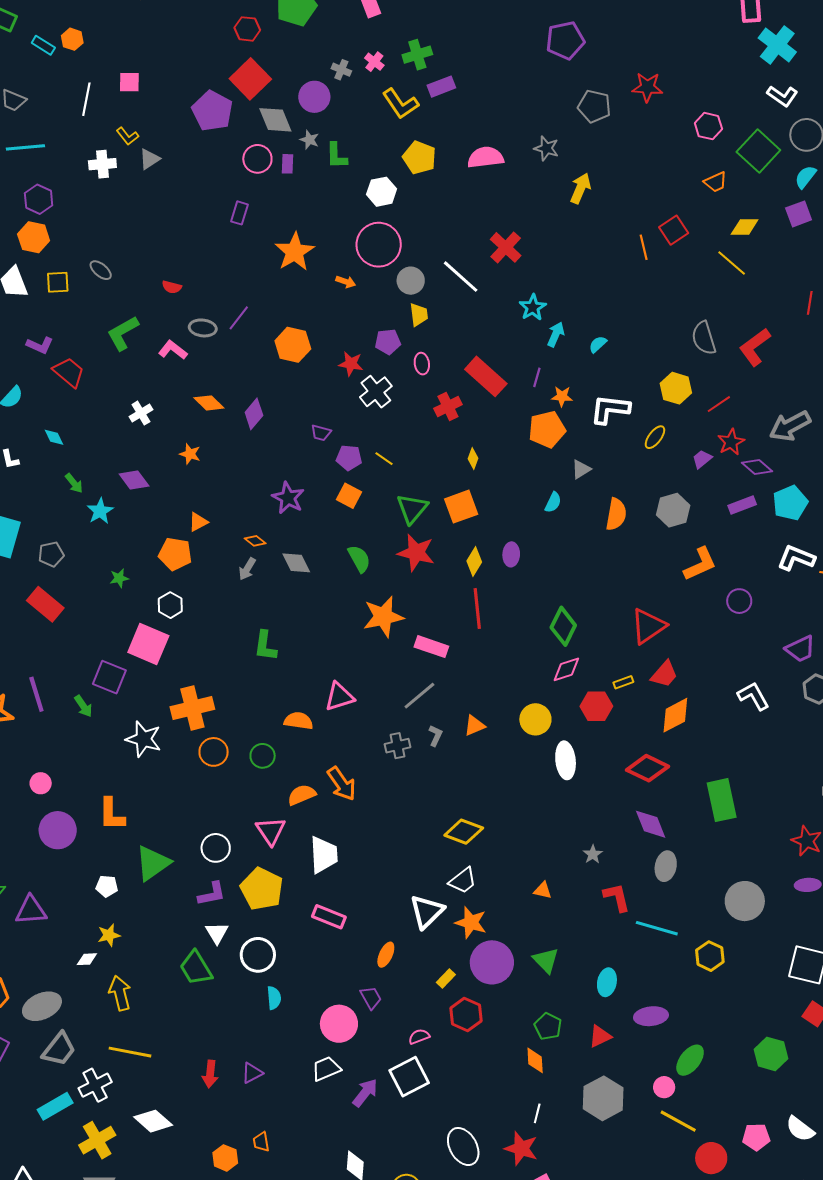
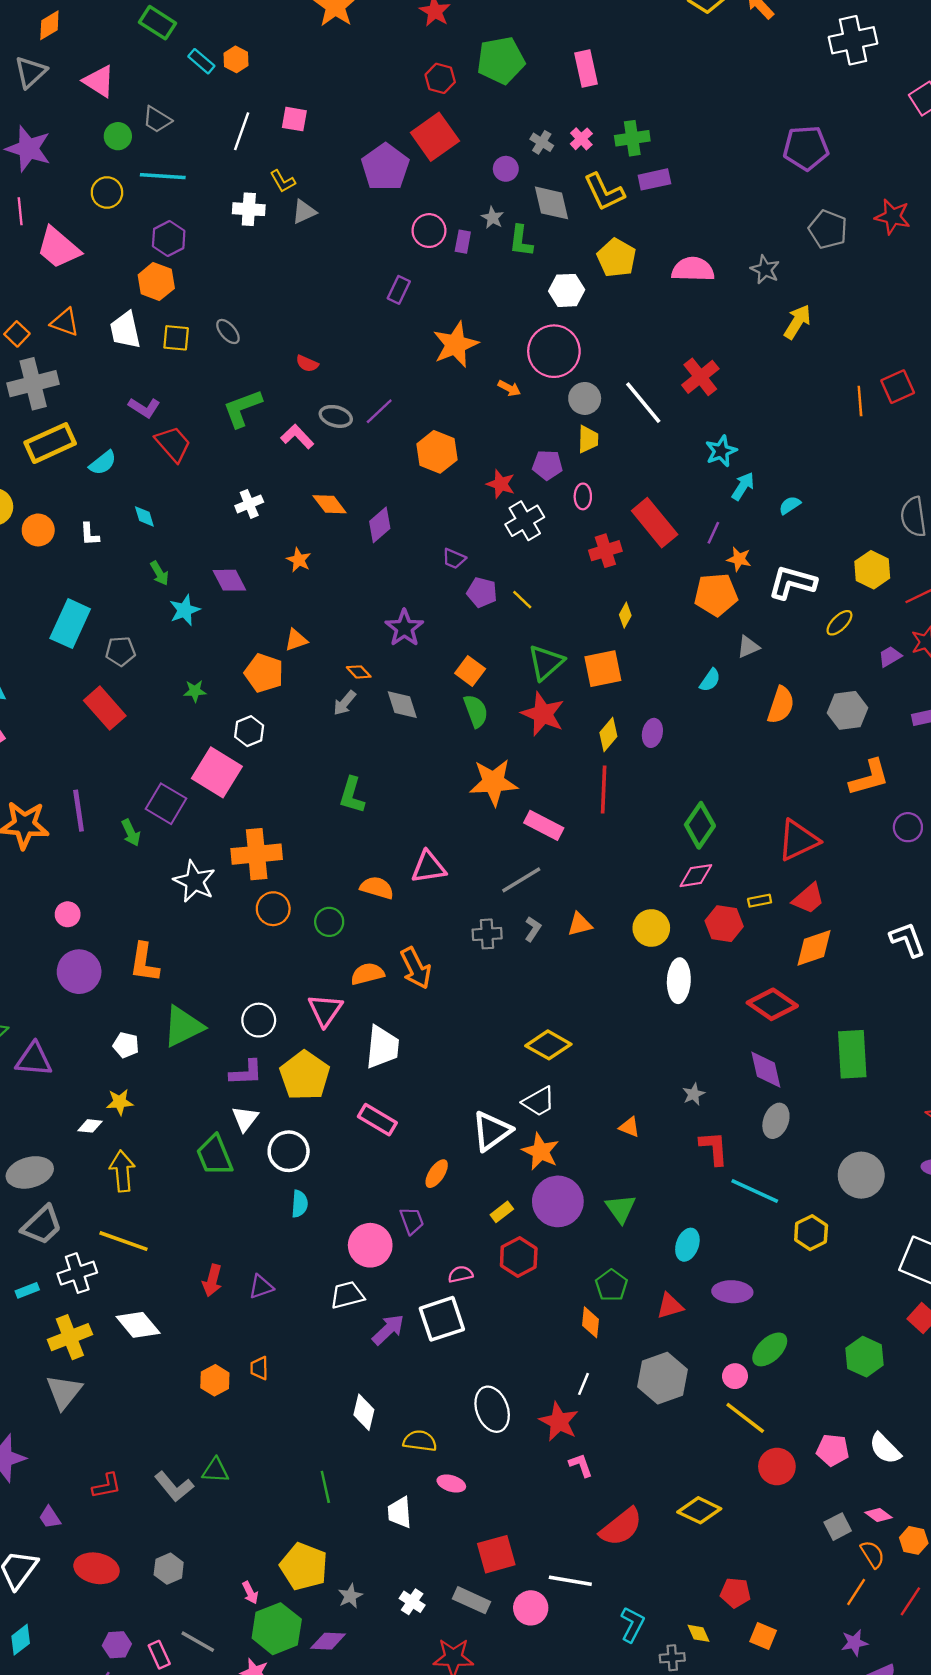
purple circle: (314, 97) -> (506, 169), size x0.7
gray diamond: (275, 120) -> (551, 203), moved
orange square: (349, 496) -> (470, 671), moved
cyan rectangle: (55, 1106) -> (27, 1290), size x0.6

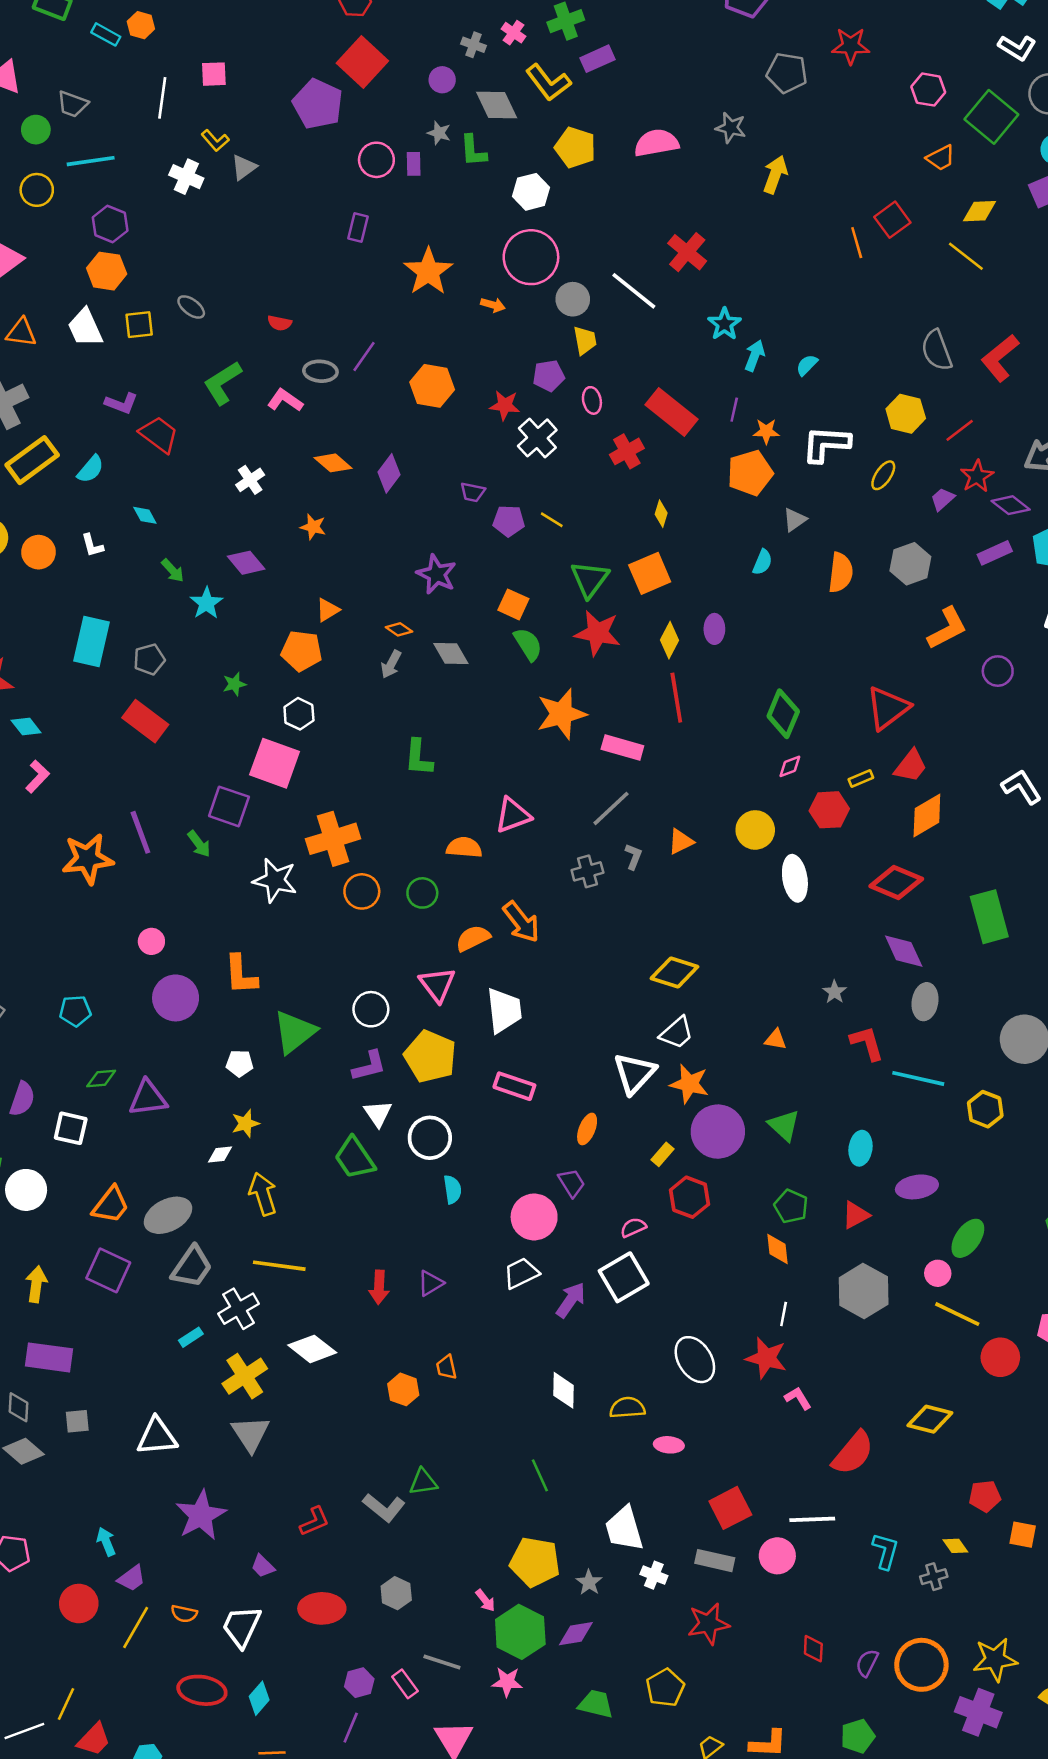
white cross: (249, 209) -> (186, 177), turned 32
pink diamond: (696, 876) -> (790, 766), size x0.7
white trapezoid: (400, 1512) -> (624, 1529), moved, size x1.4

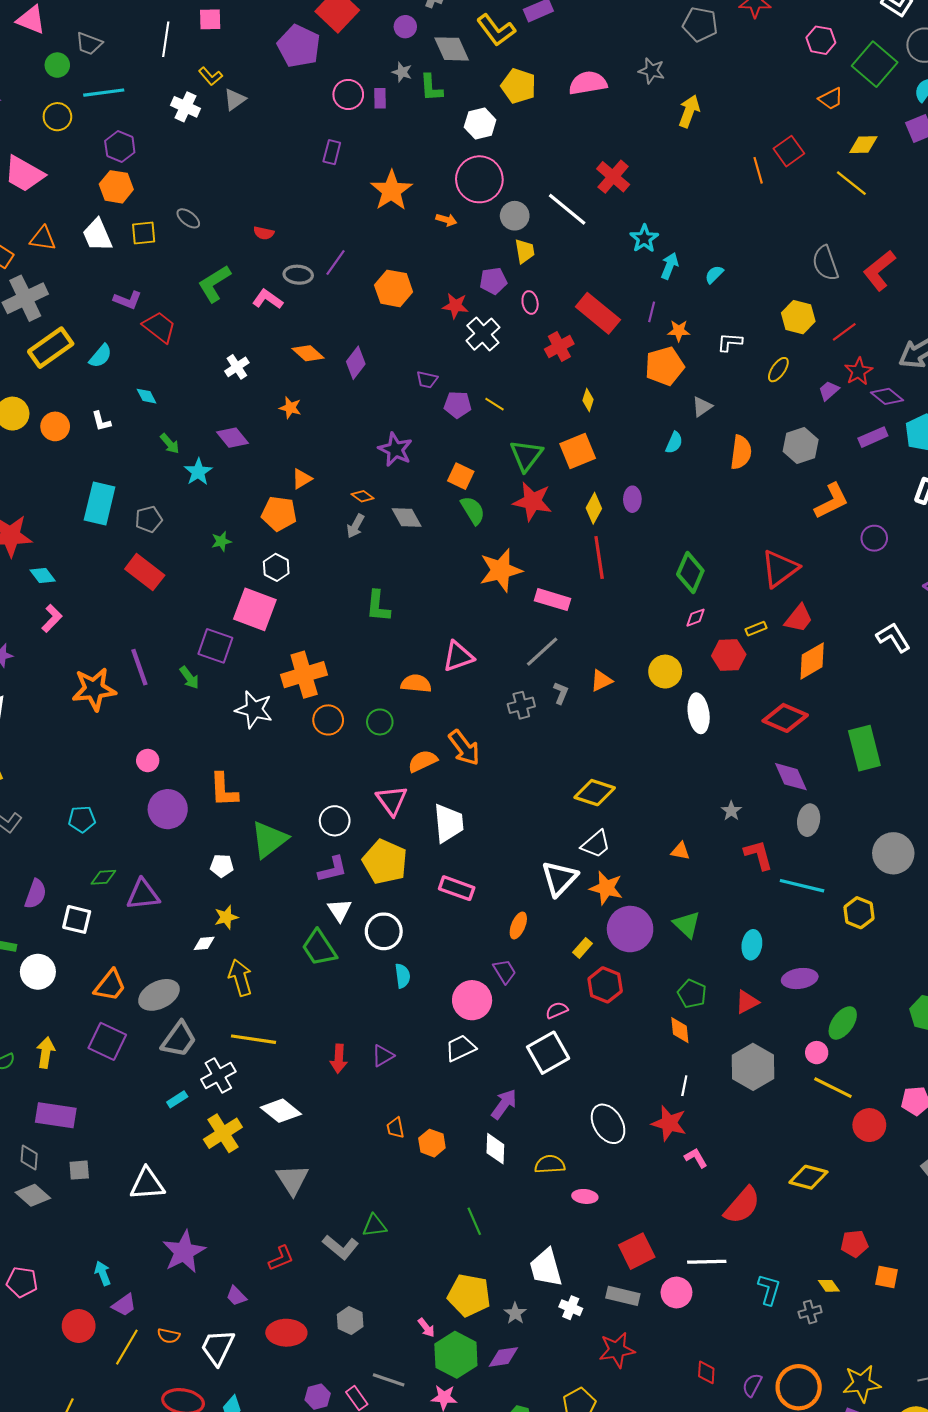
white L-shape: (826, 444) -> (730, 342), size x0.6
purple arrow: (571, 1300) -> (504, 1104), moved
orange hexagon: (403, 1389) -> (432, 1143), moved
gray triangle: (250, 1434) -> (292, 1180), moved

